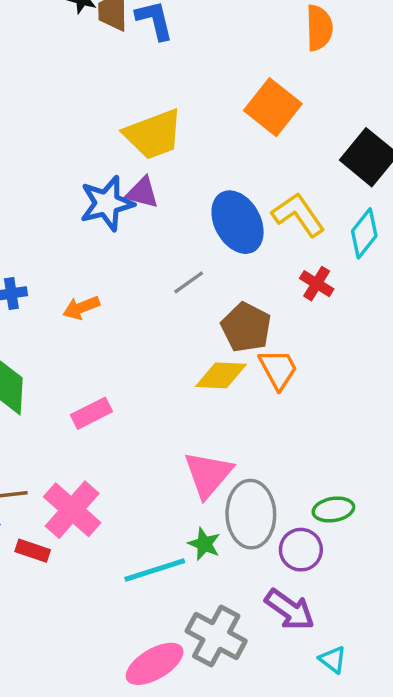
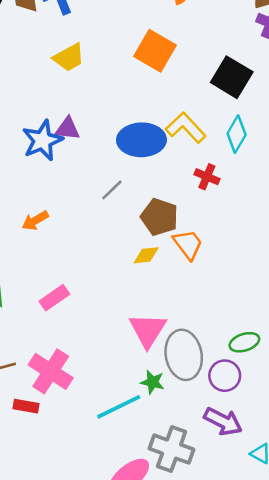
yellow trapezoid: (153, 134) -> (69, 57), moved, size x0.7
blue ellipse: (238, 222) -> (141, 140), turned -54
yellow diamond: (221, 375) -> (146, 255), size x0.7

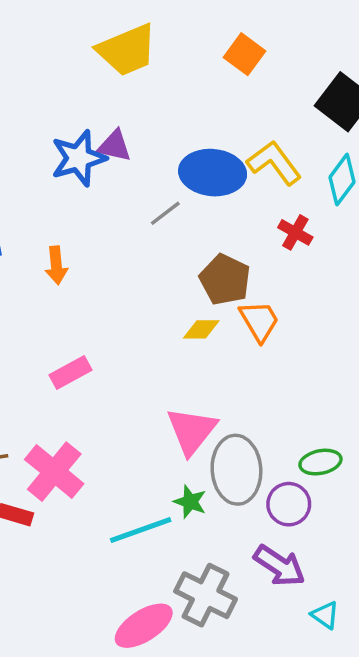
orange square: (155, 51) -> (245, 54), size x0.7
yellow trapezoid: (69, 57) -> (127, 50), size x1.4
gray line: (112, 190) -> (165, 213), moved
orange arrow: (35, 221) -> (56, 265), turned -72

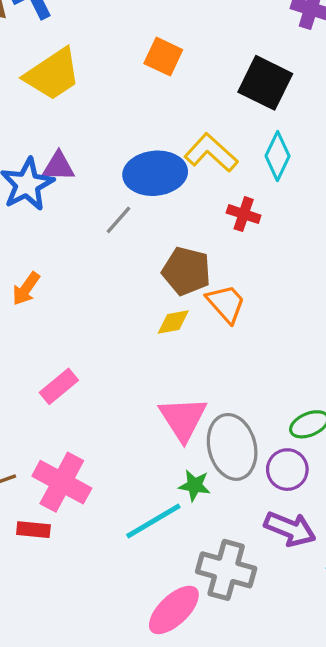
orange arrow: (56, 265) -> (26, 289), turned 52

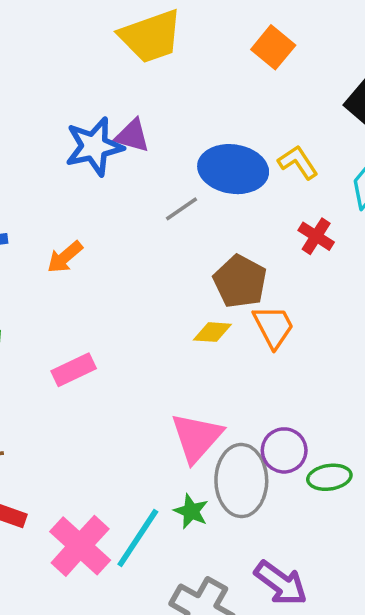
yellow L-shape: (211, 153) -> (298, 162), size x0.7
purple circle: (287, 470) -> (284, 450), moved
pink cross: (62, 482) -> (80, 546), moved
cyan line: (153, 521) -> (138, 538), turned -40

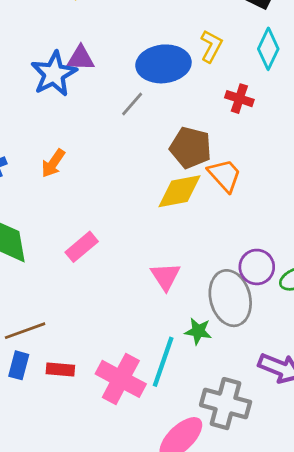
yellow L-shape: (298, 162) -> (211, 46), turned 76
yellow diamond: (212, 332) -> (179, 191), size x1.6
pink triangle: (197, 437) -> (166, 276), moved, size x0.7

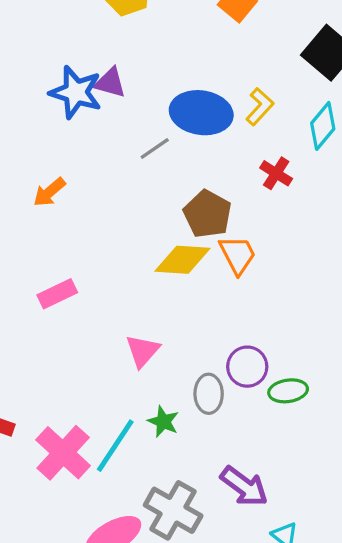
blue star: (54, 74) -> (76, 92), turned 30
gray ellipse: (230, 298) -> (209, 394), size x0.6

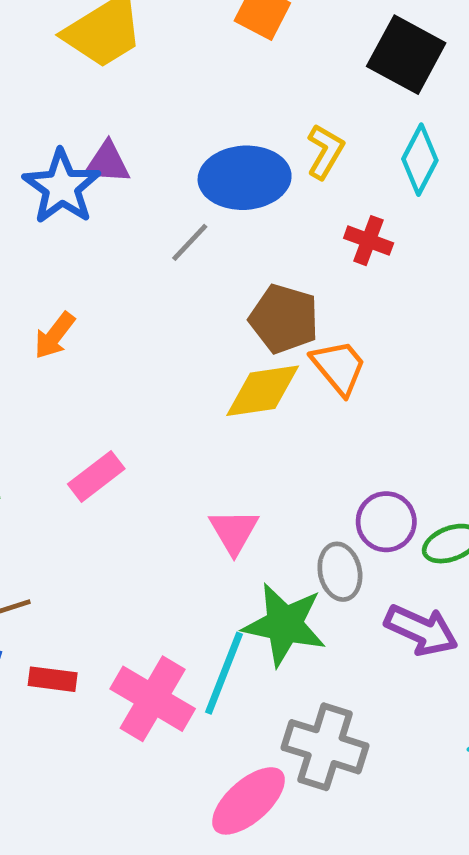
blue star: (76, 92) -> (62, 187), turned 30
green star: (163, 422) -> (284, 625), size x1.8
purple arrow: (244, 486) -> (421, 630), moved

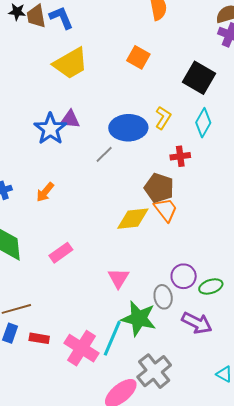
red cross: (369, 241) -> (180, 156), turned -30
brown pentagon: (284, 319) -> (159, 188), moved
gray cross: (325, 747) -> (154, 371), turned 32

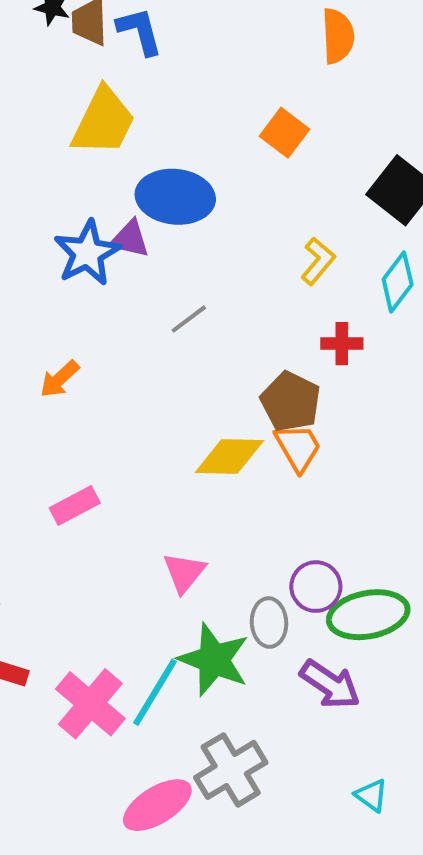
yellow trapezoid: (71, 63) -> (103, 121), moved, turned -42
blue ellipse: (128, 128) -> (175, 197), moved
green ellipse: (211, 286) -> (368, 615), size x1.6

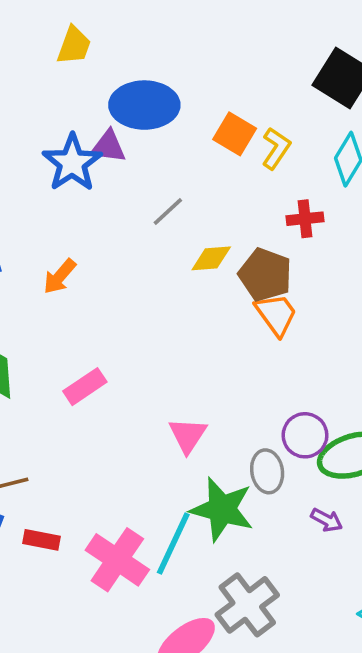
yellow trapezoid: (103, 121) -> (74, 45), size x0.6
orange square: (285, 133) -> (235, 134), moved
yellow diamond: (229, 456) -> (211, 258), moved, size x0.7
purple arrow: (330, 684) -> (327, 520), size x0.6

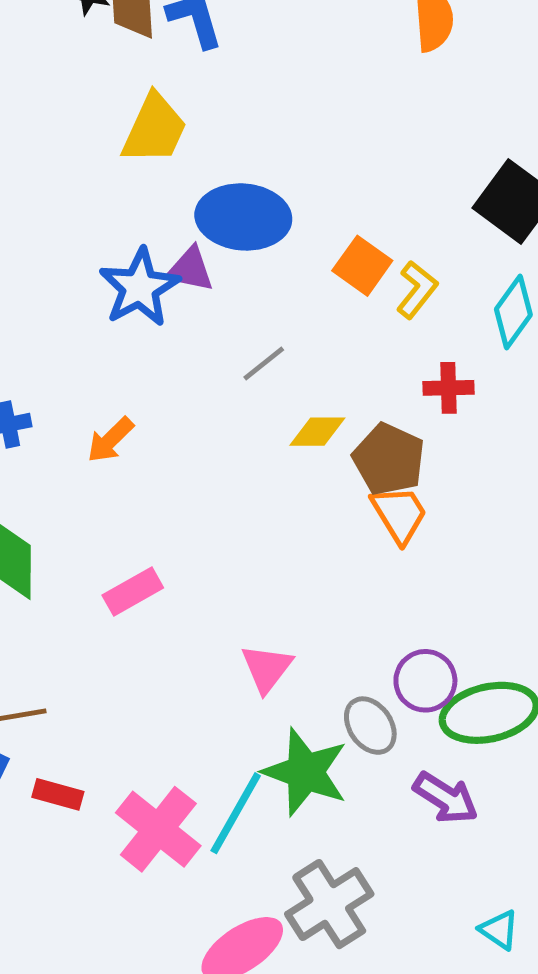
yellow trapezoid: (74, 45) -> (154, 129), size x1.4
gray ellipse: (267, 471) -> (370, 726), turned -30
purple arrow: (327, 520) -> (446, 798), size x1.5

